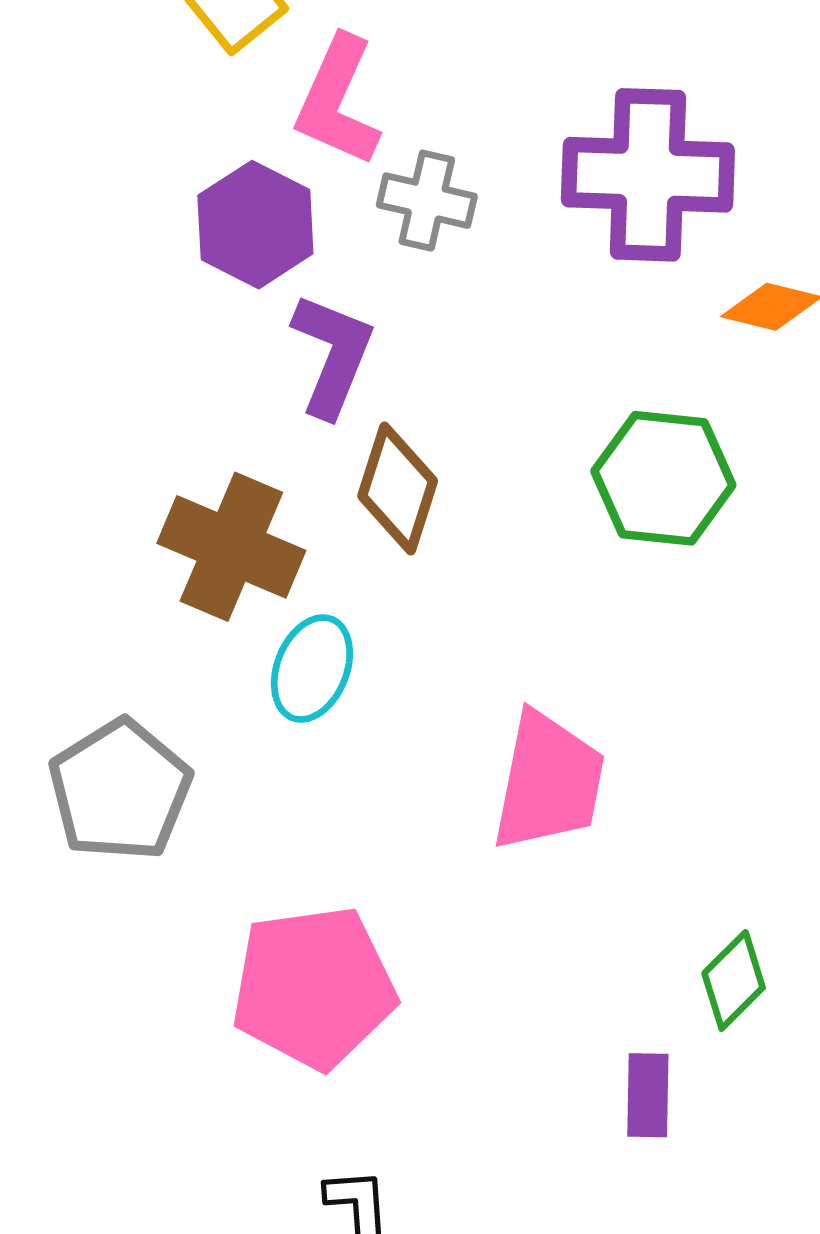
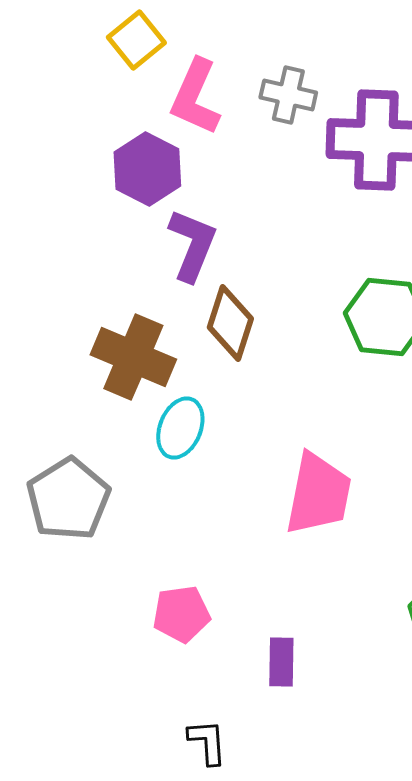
gray cross: (427, 201) -> (288, 95), moved
pink pentagon: (314, 987) -> (181, 614), size x0.6
purple rectangle: (648, 1095) -> (281, 662), moved

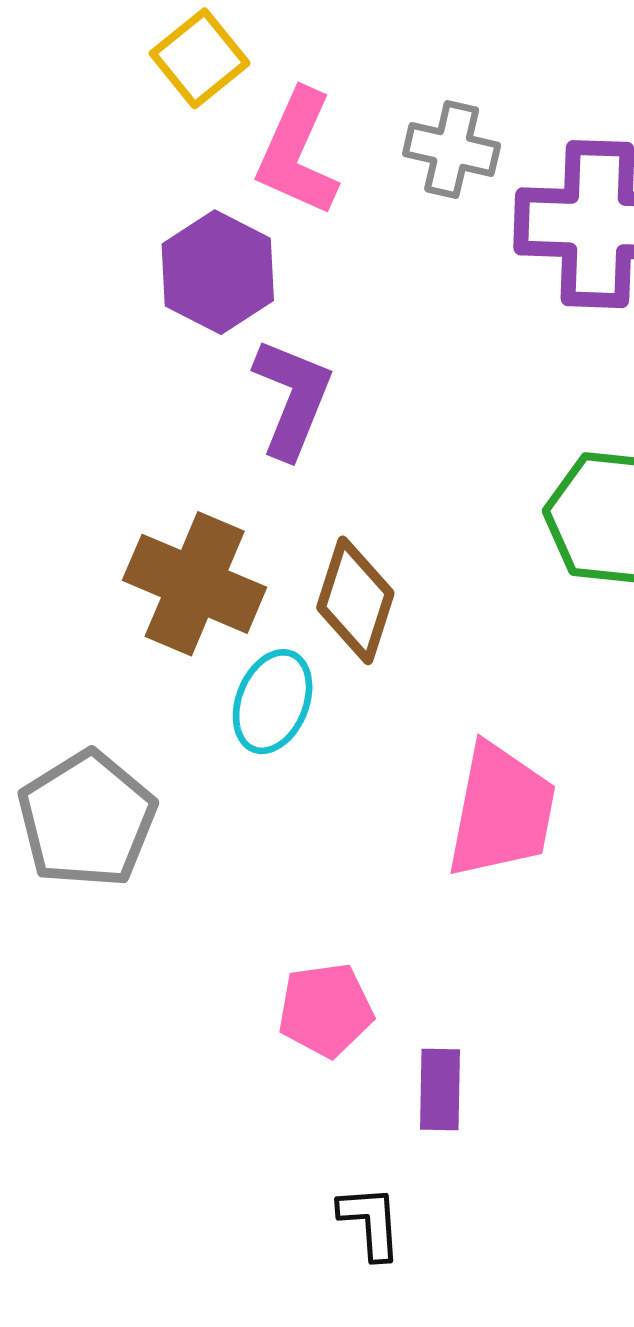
brown diamond: (230, 323) -> (355, 600), moved
pink pentagon: (181, 614) -> (326, 1010), moved
black L-shape: (207, 742) -> (370, 1222), moved

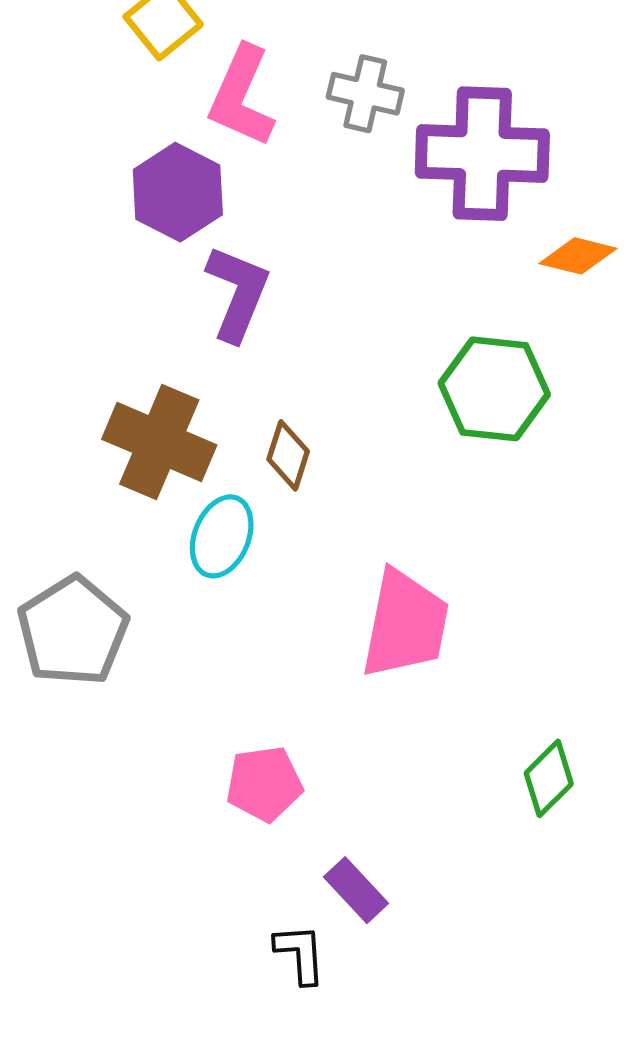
brown diamond: (355, 600) -> (288, 455), size x0.7
purple rectangle: (440, 1089) -> (356, 890), moved, turned -44

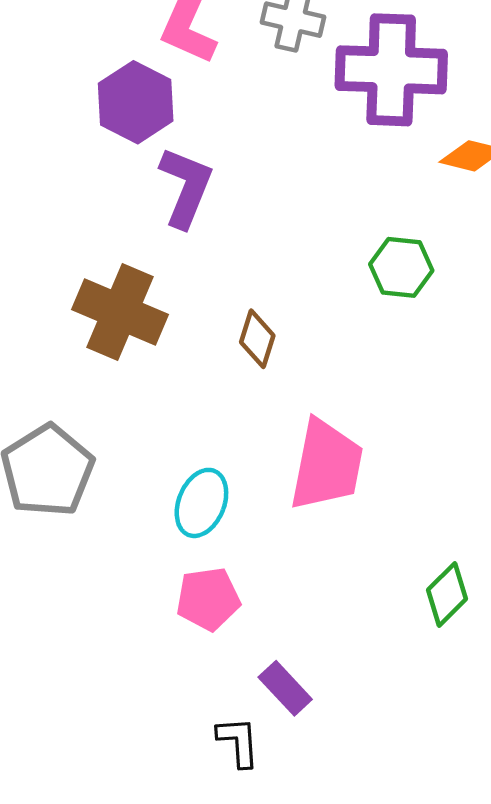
green hexagon: (494, 389) -> (401, 267), size x0.7
brown diamond: (288, 455) -> (257, 339), moved
cyan ellipse: (222, 536) -> (201, 503), moved

